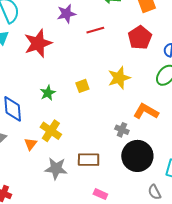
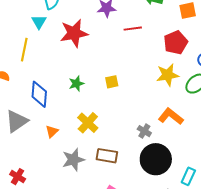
yellow star: (119, 78) -> (168, 75), moved
yellow cross: (51, 131) -> (88, 123), moved
gray star: (56, 169) -> (73, 160), turned -30

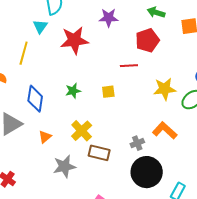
red line: (133, 29) -> (129, 66), moved
red pentagon: (176, 43) -> (147, 40), moved
gray cross: (144, 131) -> (137, 143), turned 32
brown rectangle: (107, 156) -> (99, 153), moved

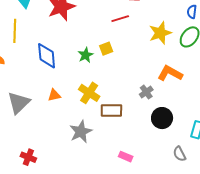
green star: (73, 91) -> (86, 55), moved
blue diamond: (35, 99) -> (47, 56), moved
orange triangle: (45, 137) -> (54, 95), moved, turned 40
black circle: (147, 172) -> (162, 118), size x0.7

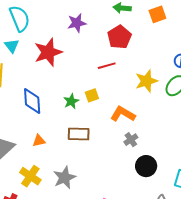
orange L-shape: (170, 73) -> (123, 114), moved
yellow cross: (89, 93) -> (30, 176), moved
brown rectangle: (111, 110) -> (79, 134), moved

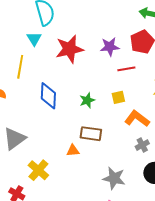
purple star: (77, 23) -> (110, 47), moved
yellow square: (92, 95) -> (118, 97), moved
orange triangle: (39, 141) -> (73, 150), moved
gray star: (65, 178) -> (114, 178), moved, turned 30

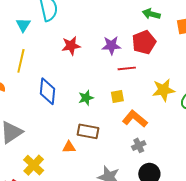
cyan triangle: (34, 39) -> (23, 25), moved
red star: (70, 49) -> (71, 46), size x0.7

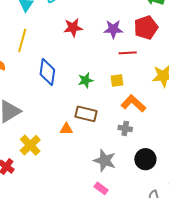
gray cross: (139, 145) -> (125, 128), moved, turned 32

